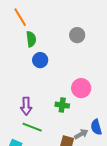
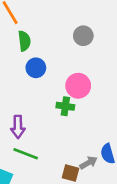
pink circle: (81, 88) -> (78, 86), moved
green cross: (62, 105) -> (65, 106), moved

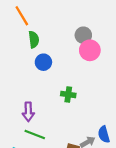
pink circle: (78, 86) -> (90, 50), moved

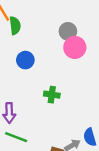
green semicircle: (34, 39) -> (15, 26), moved

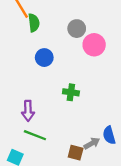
gray circle: (68, 31) -> (77, 29), moved

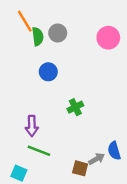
gray circle: (77, 29) -> (58, 33), moved
pink circle: (94, 45) -> (108, 38), moved
green cross: (71, 92) -> (75, 107), turned -35

